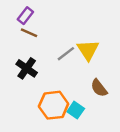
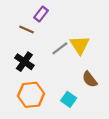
purple rectangle: (25, 16) -> (41, 14), moved
orange hexagon: (54, 105) -> (31, 95), moved

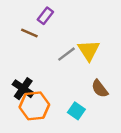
black cross: (24, 62) -> (23, 89), moved

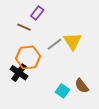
brown semicircle: (100, 89) -> (82, 86), moved
orange hexagon: (34, 106) -> (28, 57), moved

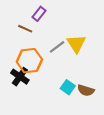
brown semicircle: (82, 86) -> (86, 90), turned -35
cyan square: (62, 91) -> (68, 87), moved

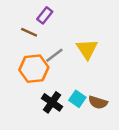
gray line: (57, 47) -> (54, 55), moved
black cross: (20, 77) -> (52, 102), moved

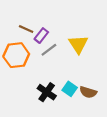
purple rectangle: (45, 15) -> (41, 36), moved
orange hexagon: (34, 69) -> (16, 55), moved

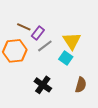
cyan square: (70, 89) -> (66, 58), moved
brown semicircle: (88, 92) -> (81, 85), turned -91

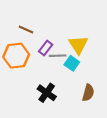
purple rectangle: (38, 33) -> (46, 48), moved
gray line: (45, 46) -> (58, 56), moved, turned 35

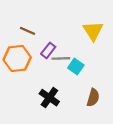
yellow triangle: (78, 45) -> (93, 31), moved

